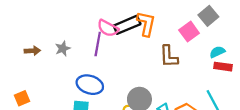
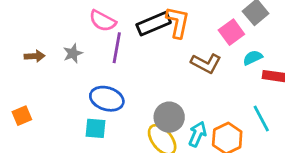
pink semicircle: (108, 28) -> (103, 21), moved
cyan semicircle: (217, 52) -> (253, 58), moved
brown L-shape: (169, 56) -> (206, 63), turned -60

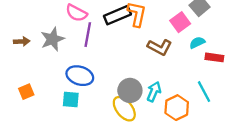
gray star: (73, 53) -> (52, 39), size x1.5
orange square: (22, 116) -> (26, 92), moved
cyan arrow: (197, 134) -> (154, 92), moved

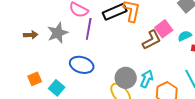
pink square: (180, 22) -> (164, 29), moved
brown L-shape: (160, 47) -> (152, 40), turned -55
cyan square: (71, 100) -> (57, 88), moved, turned 35

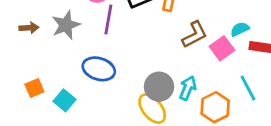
pink square: (164, 29) -> (222, 48), moved

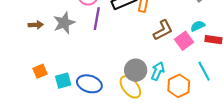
blue ellipse: (99, 69) -> (89, 84), moved
cyan square: (65, 100) -> (63, 81), turned 35

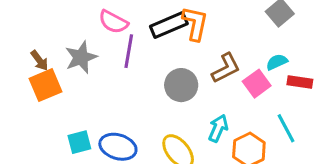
brown arrow: (36, 25) -> (39, 60), turned 56
gray circle: (136, 70) -> (181, 85), moved
orange square: (40, 71) -> (46, 85), moved, size x1.5

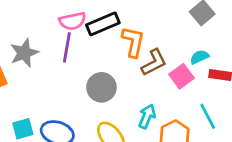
pink semicircle: (113, 22) -> (72, 21), moved, turned -40
orange L-shape: (195, 23) -> (133, 42), moved
gray circle: (181, 85) -> (101, 87), moved

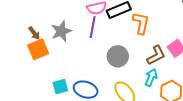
brown L-shape: (154, 62) -> (156, 55), moved

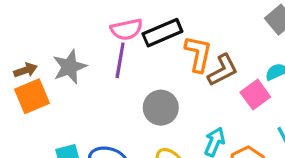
brown arrow: (34, 33) -> (25, 70), turned -72
brown L-shape: (156, 55) -> (223, 70), moved

